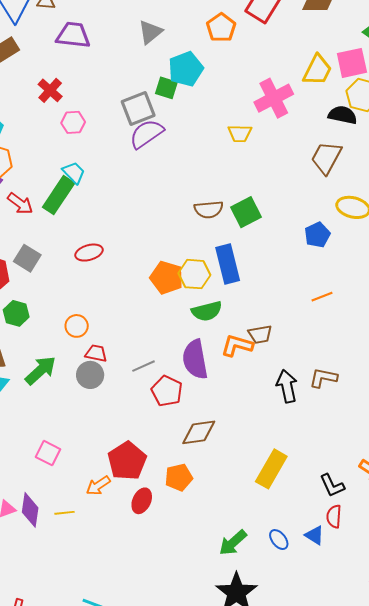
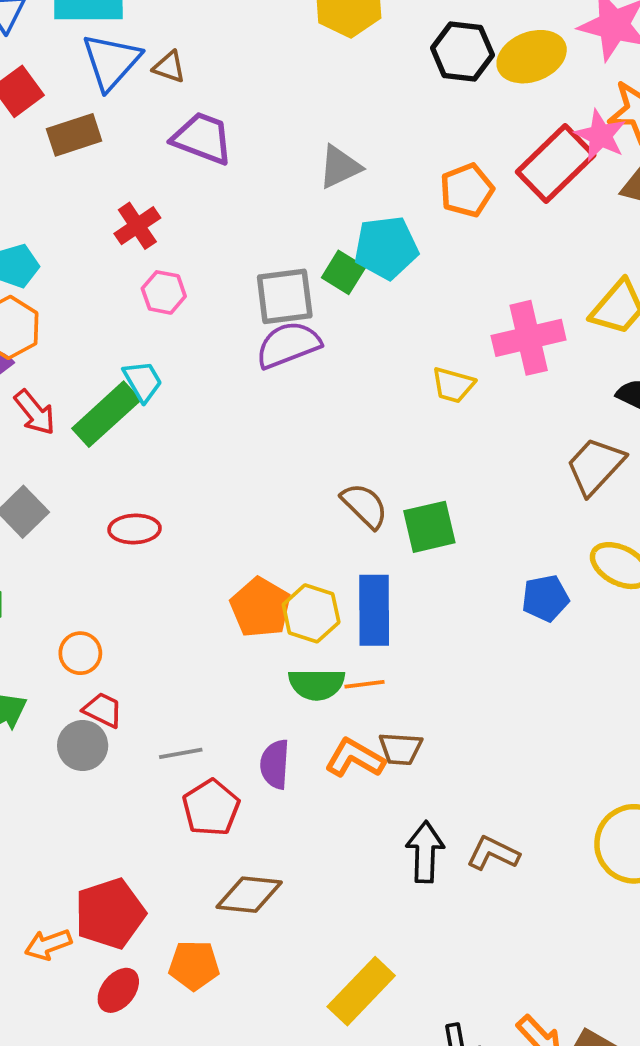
brown semicircle: (209, 210) -> (365, 506), turned -144
orange line: (322, 297) -> (365, 684), moved
purple semicircle: (195, 359) -> (275, 764), size x0.7

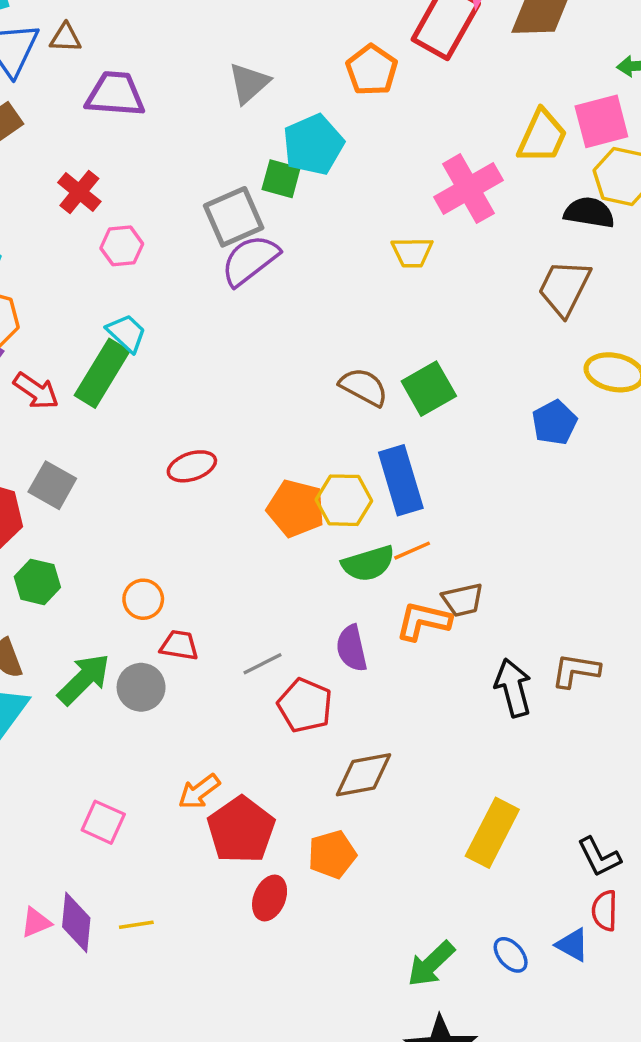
red ellipse: (135, 529) -> (192, 466), moved
gray circle: (83, 746) -> (141, 687), moved
orange arrow: (48, 945) -> (199, 792), moved

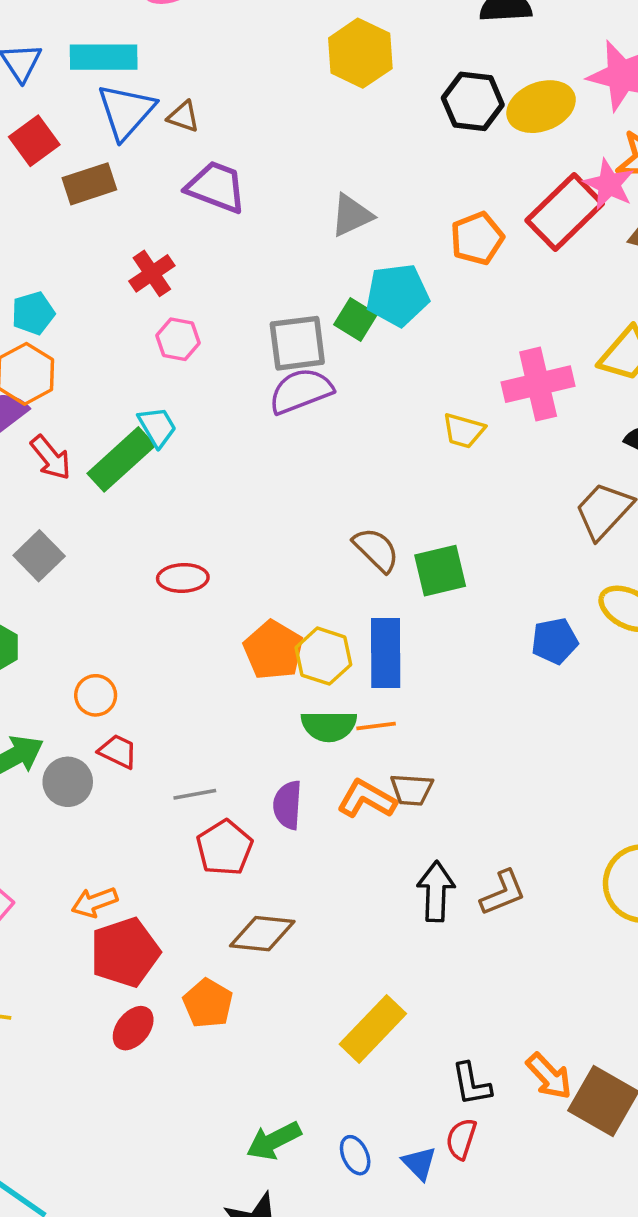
brown L-shape: (576, 671) -> (503, 893), turned 132
orange pentagon: (332, 854) -> (208, 1003), turned 30

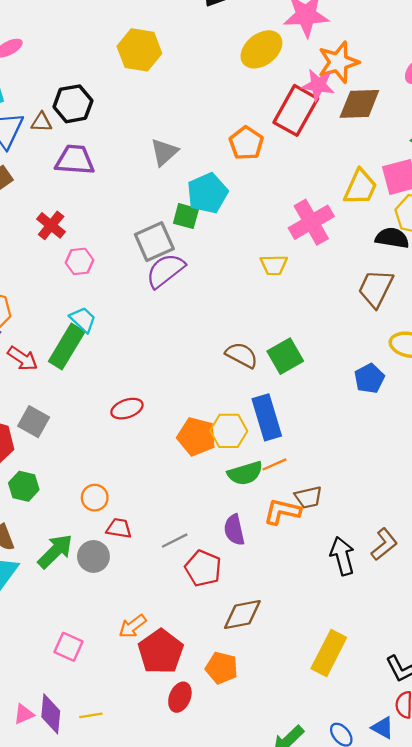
black hexagon: (473, 101) -> (73, 104), moved

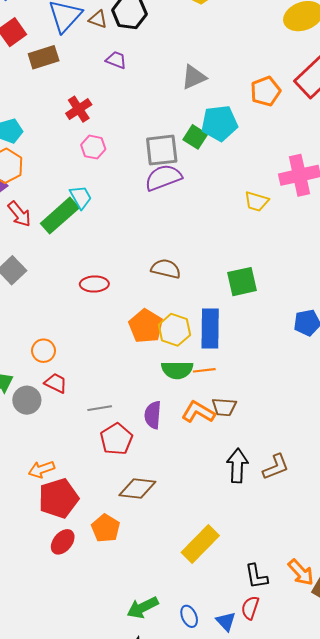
purple trapezoid: (75, 160) -> (116, 60), size x0.6
brown semicircle: (242, 355) -> (166, 269), moved, turned -32

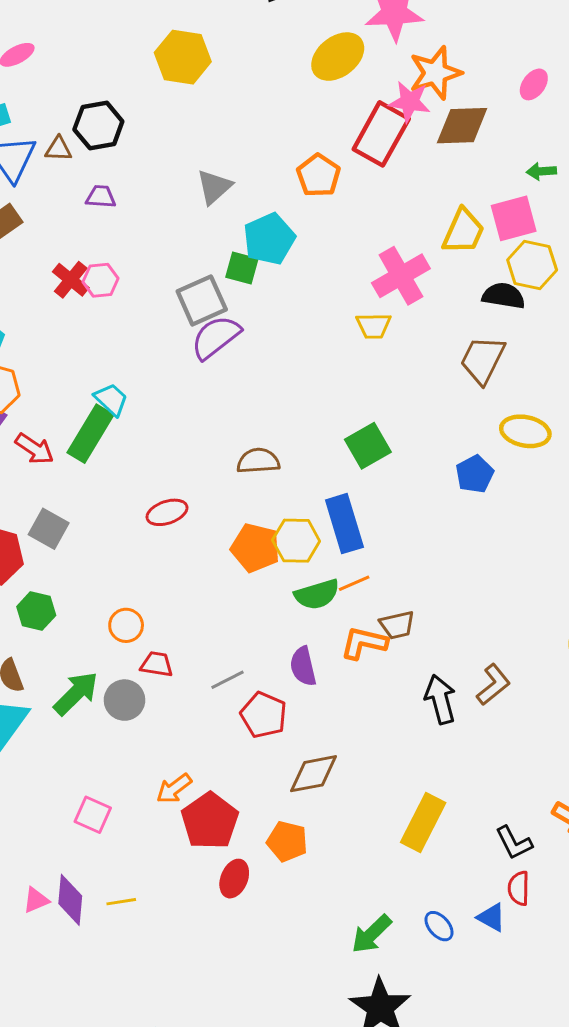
pink hexagon: (93, 147) -> (101, 280), moved
yellow trapezoid: (256, 201) -> (374, 326), moved

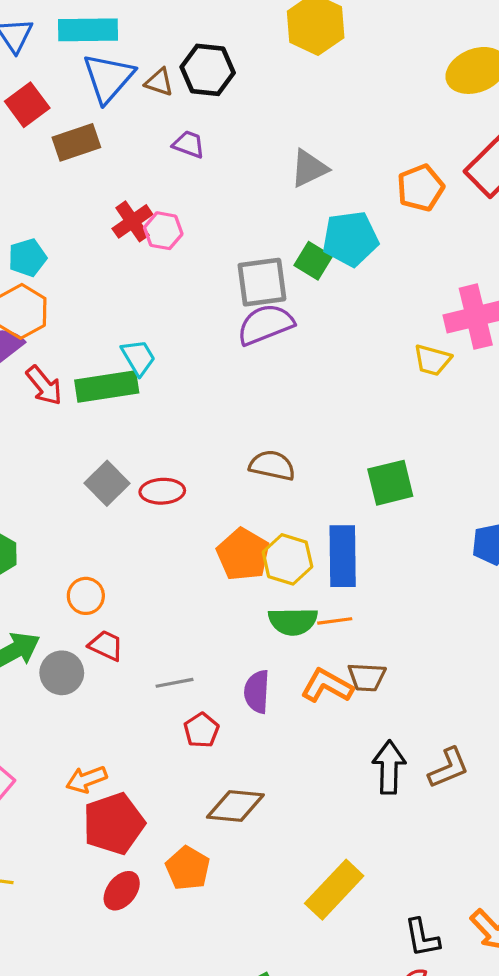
green rectangle: (91, 434) -> (107, 387), turned 34
gray square: (49, 529) -> (107, 483), moved
red pentagon: (264, 715) -> (201, 730), size x0.7

